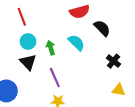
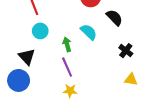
green arrow: (51, 48) -> (67, 44), moved
black triangle: (28, 62) -> (27, 57), moved

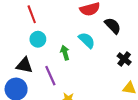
black triangle: (27, 57) -> (24, 65), turned -36
purple line: (67, 67) -> (50, 76), moved

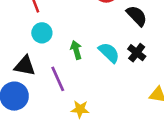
cyan semicircle: (87, 40) -> (109, 53), moved
black cross: (124, 59) -> (137, 53), moved

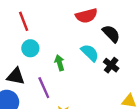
cyan semicircle: (109, 53) -> (90, 53), moved

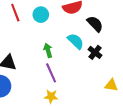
cyan circle: (30, 48) -> (41, 15), moved
purple line: (44, 88) -> (51, 73), moved

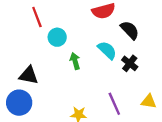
cyan circle: (41, 15) -> (57, 37), moved
purple line: (51, 73) -> (114, 104), moved

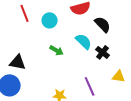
cyan circle: (57, 37) -> (50, 20), moved
green arrow: (75, 61) -> (57, 50), turned 136
yellow triangle: (149, 101) -> (119, 76), moved

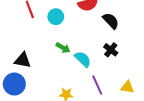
cyan semicircle: (84, 41) -> (83, 59), moved
yellow triangle: (119, 76) -> (127, 87), moved

